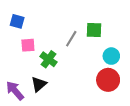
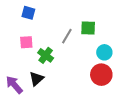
blue square: (17, 21) -> (28, 13), moved

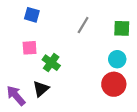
green square: (88, 28) -> (122, 28), moved
gray line: (67, 36) -> (83, 25), moved

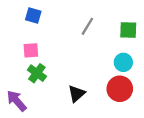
green cross: (51, 63) -> (37, 73), moved
black triangle: (41, 89) -> (77, 94), moved

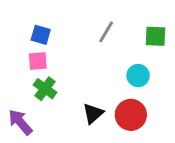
blue square: (33, 16) -> (41, 35), moved
cyan circle: (123, 62) -> (138, 76), moved
red circle: (120, 89) -> (131, 115), moved

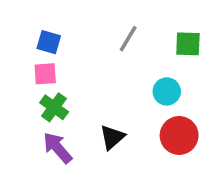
red circle: (131, 115) -> (179, 135), moved
purple arrow: (20, 122) -> (58, 148), moved

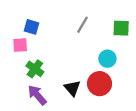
pink square: (45, 74) -> (20, 45), moved
red circle: (179, 135) -> (100, 84), moved
black triangle: (112, 137) -> (72, 88), turned -30

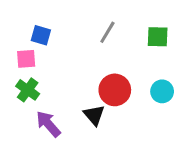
cyan circle: (107, 59) -> (162, 91), moved
green cross: (35, 69) -> (28, 90), moved
red circle: (100, 84) -> (115, 90), moved

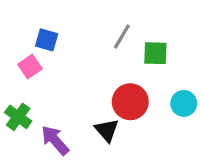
green square: (158, 37) -> (155, 53), moved
pink square: (26, 59) -> (30, 67), turned -30
green cross: (28, 90) -> (18, 117), moved

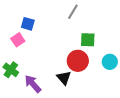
gray line: (122, 37) -> (73, 12), moved
green square: (155, 53) -> (88, 40), moved

